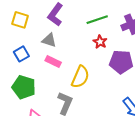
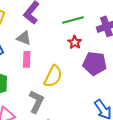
pink rectangle: (53, 62) -> (27, 59), turned 63

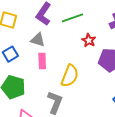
green line: (73, 20) -> (72, 18), moved

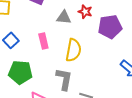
gray triangle: (38, 40) -> (64, 17), moved

